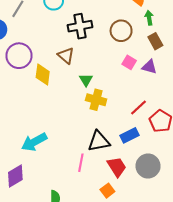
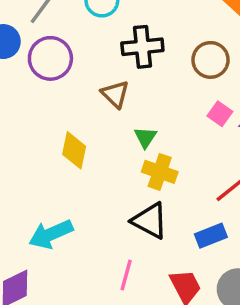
purple circle: (19, 56) -> (50, 58), moved
yellow diamond: (43, 74) -> (74, 150), moved
black triangle: (99, 141) -> (150, 221), moved, turned 35

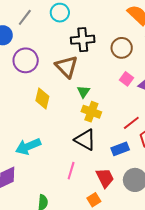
purple circle: (50, 58) -> (26, 60), moved
brown triangle: (115, 94) -> (67, 67), size x1.4

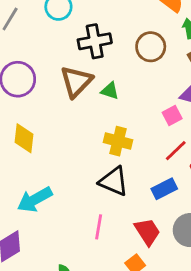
brown triangle: (67, 67) -> (76, 82), turned 35
pink square: (126, 79) -> (172, 116), moved, turned 32
green triangle: (83, 92) -> (110, 91), moved, turned -40
yellow diamond: (42, 98) -> (24, 138), moved

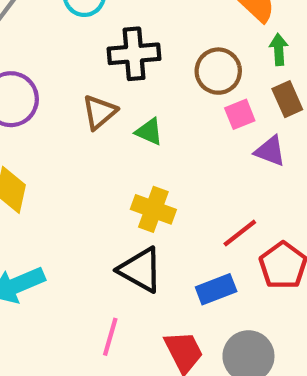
brown triangle: (76, 82) -> (99, 112), size x0.7
pink square: (172, 116) -> (240, 114), moved

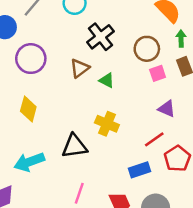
black cross: (134, 54) -> (101, 37), turned -36
purple triangle: (270, 151) -> (167, 109), moved
black triangle: (140, 270) -> (75, 146), moved, turned -40

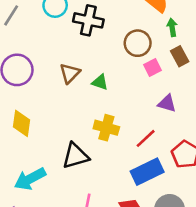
black cross: (101, 37) -> (88, 20), moved, turned -32
red line: (154, 139) -> (146, 138), moved
blue rectangle: (139, 170) -> (147, 172), size x1.4

